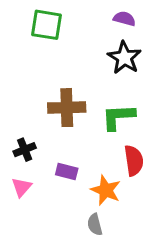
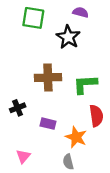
purple semicircle: (124, 19) -> (81, 12), moved
black star: (124, 58) -> (68, 37), moved
pink triangle: (21, 187) -> (23, 156), moved

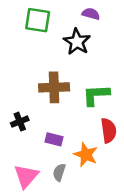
pink triangle: (23, 156) -> (26, 176), size x1.5
gray semicircle: (68, 162) -> (59, 172), moved, turned 32

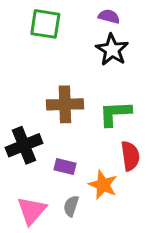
black star: (77, 42) -> (112, 50), moved
black cross: (20, 122) -> (24, 145), size x1.6

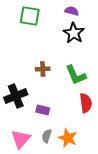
brown cross: (65, 104) -> (43, 69), size x0.6
green L-shape: (115, 113) -> (76, 75), turned -110
orange star: (103, 185) -> (68, 138), moved

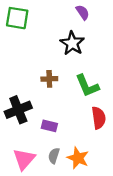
purple semicircle: (72, 11) -> (83, 12), turned 40
green square: (30, 16) -> (17, 18), moved
black star: (74, 33) -> (72, 43), moved

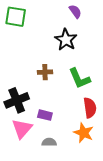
gray semicircle: (54, 156) -> (49, 142), turned 72
orange star: (78, 158) -> (84, 133), moved
pink triangle: (24, 159) -> (22, 129), moved

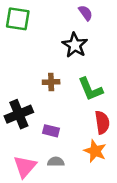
pink triangle: (22, 129) -> (25, 167), moved

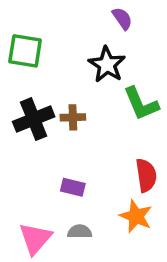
green square: (18, 19) -> (25, 51), moved
green L-shape: (90, 89) -> (141, 104), moved
black cross: (19, 114) -> (34, 119), moved

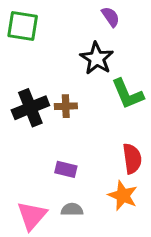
green square: (25, 51) -> (23, 26), moved

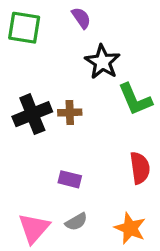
purple semicircle: (111, 17) -> (81, 18), moved
orange star: (123, 196) -> (130, 228), moved
gray semicircle: (72, 209) -> (76, 222), turned 150

